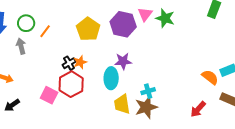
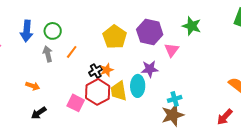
pink triangle: (145, 14) -> (172, 50), moved
orange line: (45, 31) -> (72, 52), moved
yellow trapezoid: (122, 104) -> (119, 91), moved

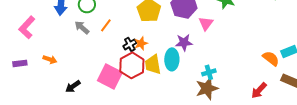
gray arrow: (48, 54) -> (82, 27), turned -35
orange arrow: (33, 86) -> (50, 59), moved
pink square: (76, 103) -> (110, 76), size x1.4

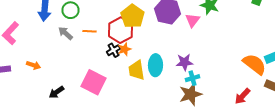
pink triangle: (206, 23) -> (192, 20), moved
orange line: (106, 25) -> (90, 31), turned 56
purple star: (184, 42) -> (184, 62), moved
orange semicircle: (271, 58) -> (254, 64), size x1.4
red hexagon: (132, 65) -> (120, 30), moved

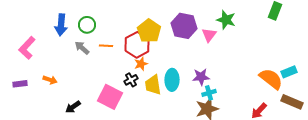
black cross: (114, 50) -> (131, 80), moved

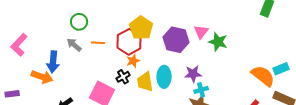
green star: (226, 20) -> (218, 42), moved
blue arrow: (61, 25) -> (53, 62), moved
purple hexagon: (184, 26) -> (176, 40), moved
orange arrow: (50, 80) -> (42, 77), size x1.5
purple rectangle: (20, 84) -> (12, 94), moved

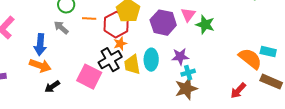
orange line: (98, 43) -> (89, 19), moved
cyan rectangle: (281, 69) -> (268, 52), turned 35
orange arrow: (42, 77) -> (40, 66), moved
black cross: (123, 77) -> (110, 60), size x1.6

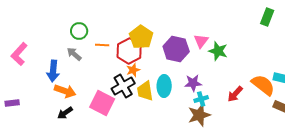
orange arrow: (40, 66) -> (65, 91), moved
red arrow: (238, 91) -> (235, 94), moved

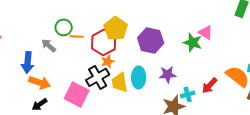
green circle: (79, 31) -> (64, 27), moved
pink triangle: (201, 41) -> (206, 32), moved, turned -35
cyan cross: (201, 99) -> (188, 94), moved

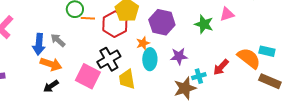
pink triangle: (206, 32) -> (227, 14), moved, turned -49
gray arrow: (49, 45) -> (58, 40), moved
orange star: (108, 61) -> (143, 43), moved
yellow trapezoid: (120, 82) -> (127, 79), moved

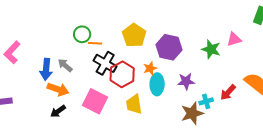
red hexagon: (115, 24) -> (122, 74), moved
black cross: (109, 59) -> (105, 63), moved, turned -30

